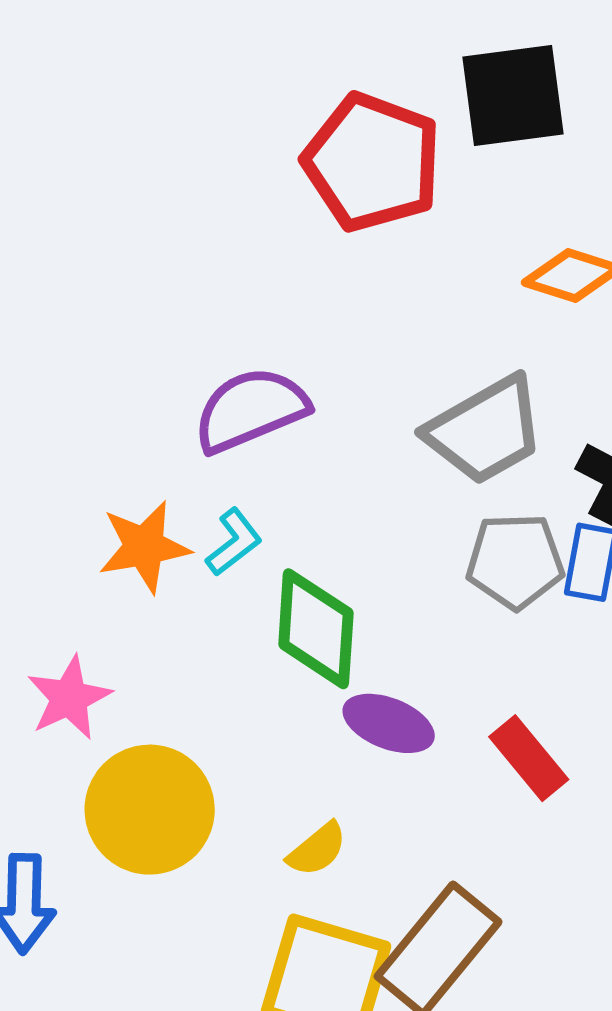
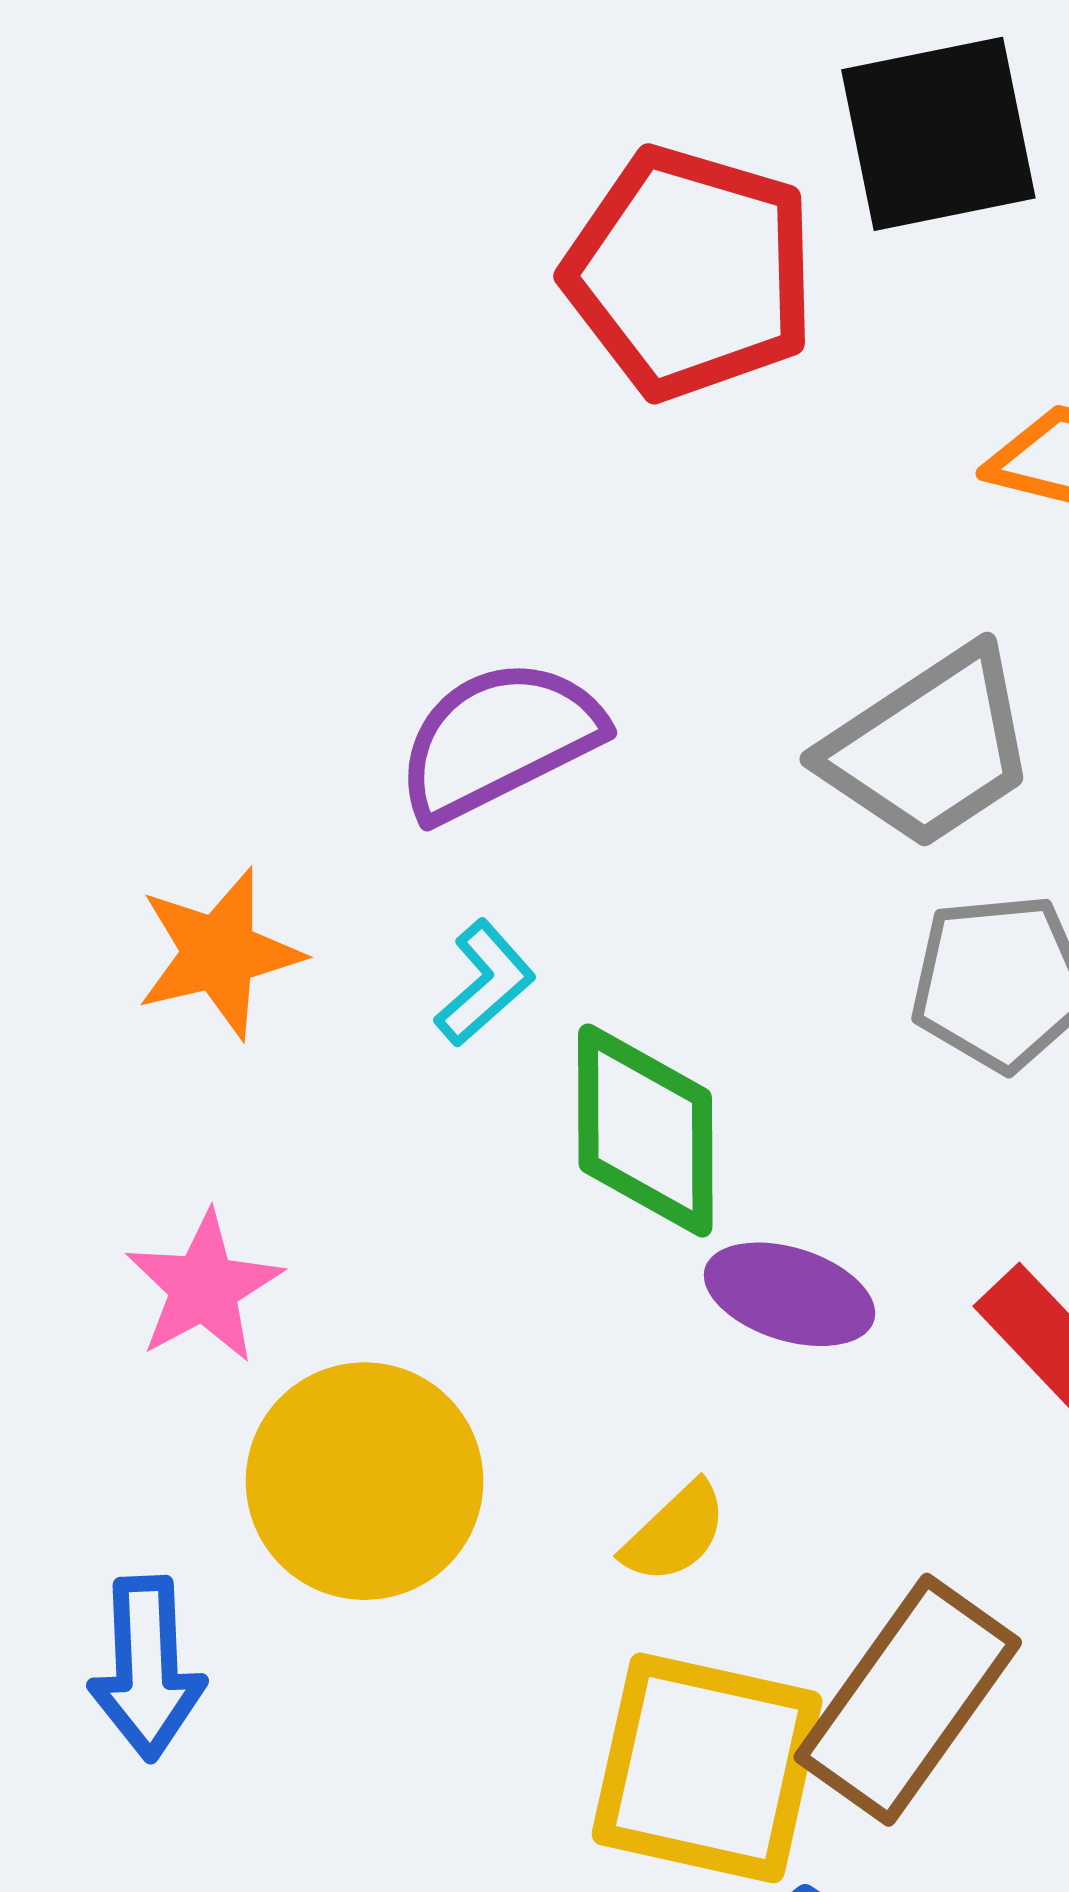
orange star: (144, 547) -> (219, 953), moved

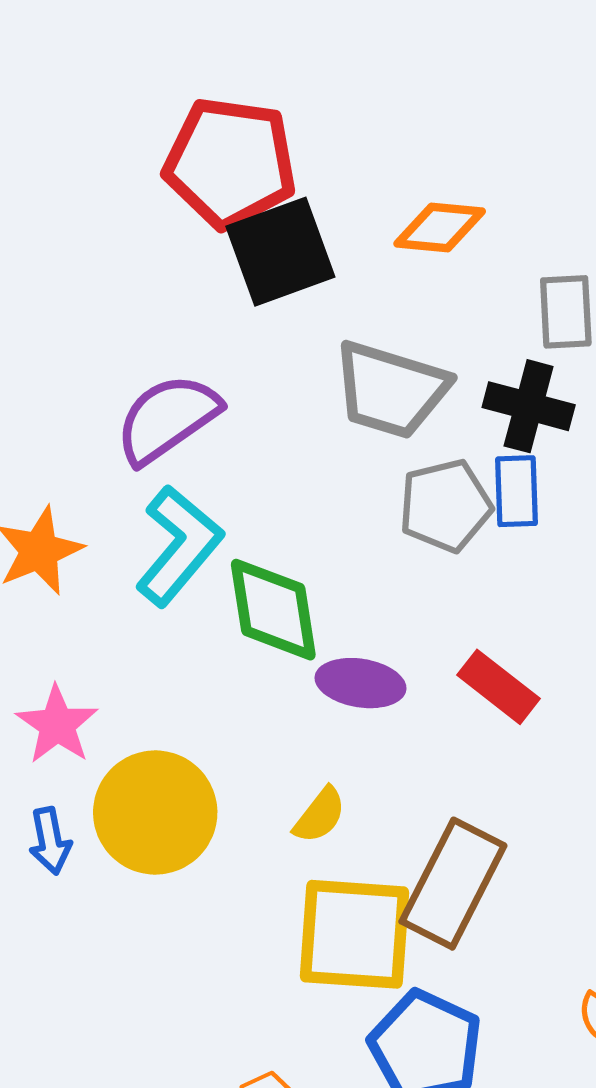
black square: (938, 134) -> (280, 252), moved
gray trapezoid: (930, 748) -> (391, 390), turned 59
cyan L-shape: (485, 983) -> (179, 546), size x1.8
blue arrow: (147, 1668) -> (50, 841), moved, size x0.7

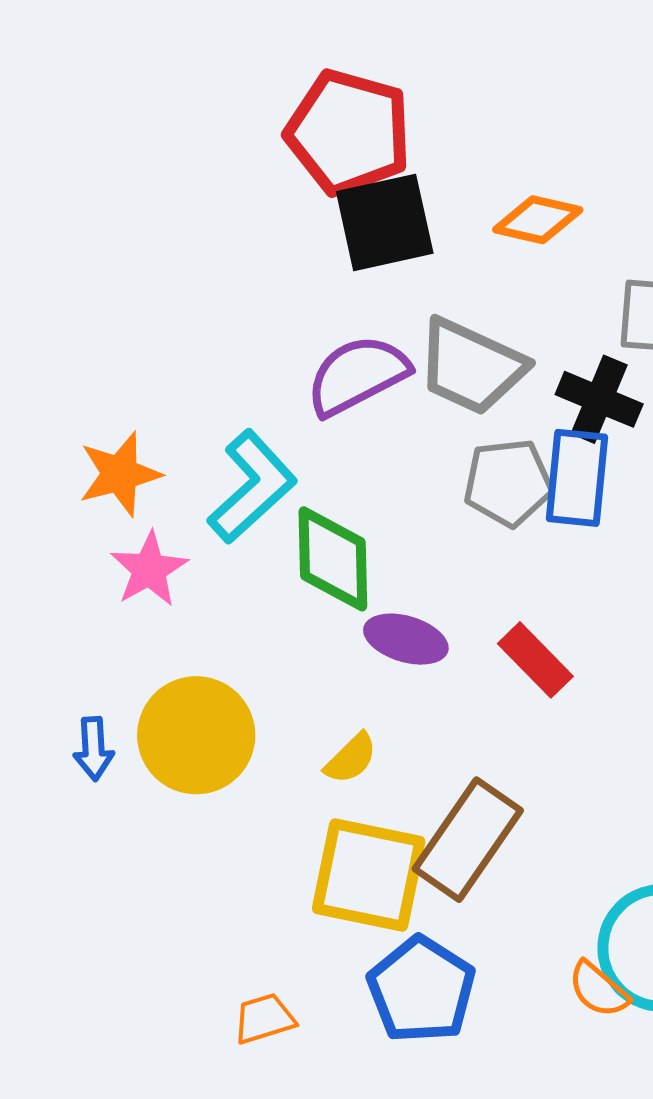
purple semicircle: (167, 419) -> (357, 375), moved
blue rectangle: (516, 491) -> (577, 478), size x1.4
pink star: (57, 725) -> (149, 569), moved

